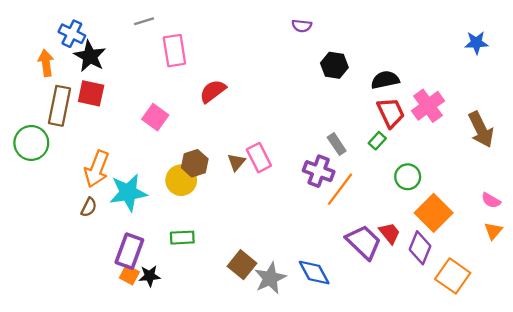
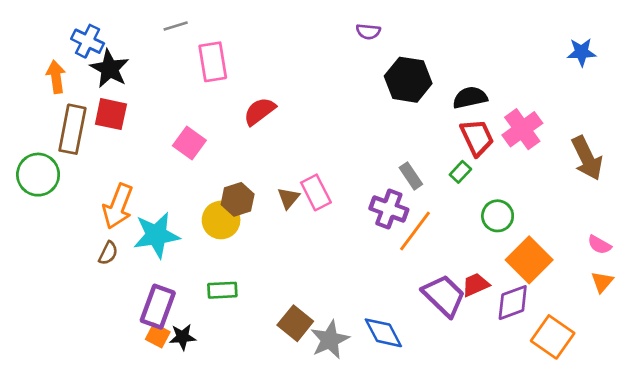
black hexagon: (334, 65) -> (408, 80), size x1.4
red trapezoid: (390, 233) -> (476, 285), turned -75
purple diamond: (420, 248) -> (513, 303), turned 48

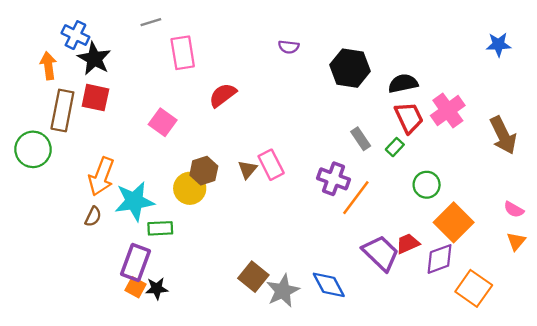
purple semicircle: (368, 32) -> (289, 47), moved
gray rectangle: (411, 176) -> (361, 139), moved
green rectangle: (222, 290) -> (160, 228), moved

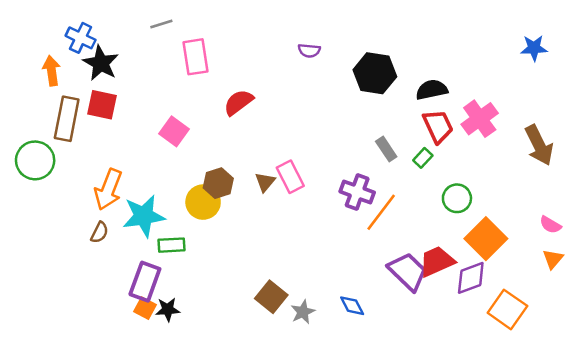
red trapezoid: (408, 244) -> (437, 261), size x1.4
blue diamond: (329, 285) -> (352, 306), size x0.7
gray star: (283, 291) -> (303, 312), size x0.7

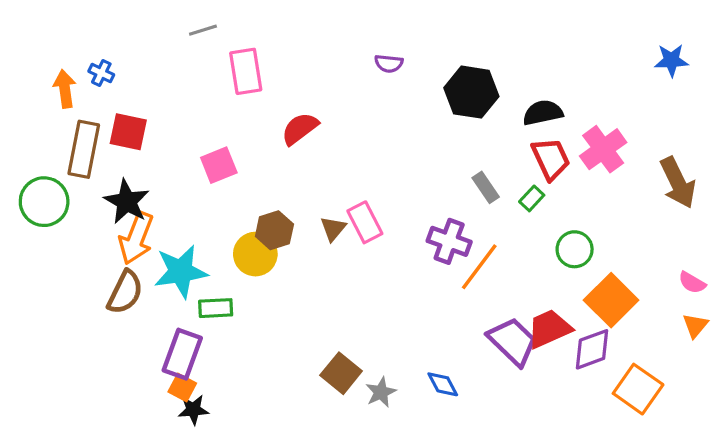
blue cross: (81, 38) -> (101, 73), moved, size x0.7
black star: (101, 63) -> (127, 202), moved
pink square: (174, 131) -> (219, 165), turned 32
brown semicircle: (100, 232) -> (125, 292), size x1.6
black star: (168, 309) -> (193, 410), moved

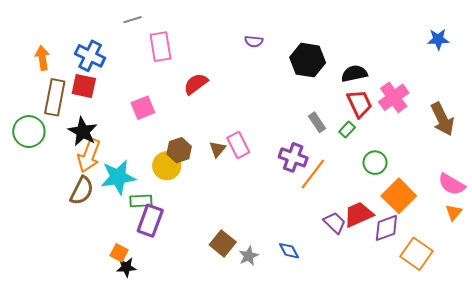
blue cross: (101, 73) -> (90, 56), moved, size x1.8
pink semicircle: (692, 283) -> (452, 184), size x1.5
purple trapezoid: (513, 341) -> (335, 223), size x0.7
purple rectangle: (182, 354) -> (150, 221), moved

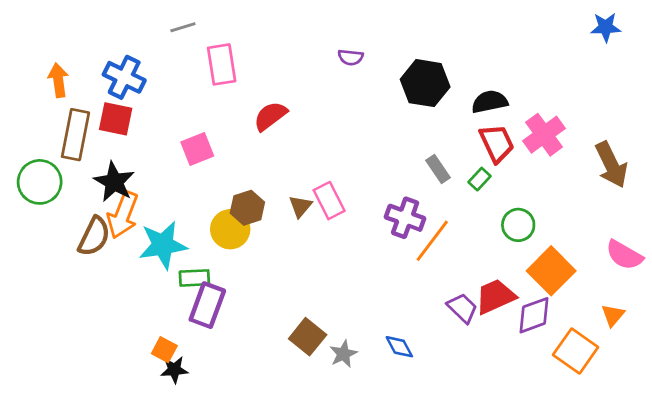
blue star: (438, 39) -> (606, 27), moved
brown semicircle: (82, 191) -> (94, 236), moved
orange triangle: (454, 212) -> (613, 315), moved

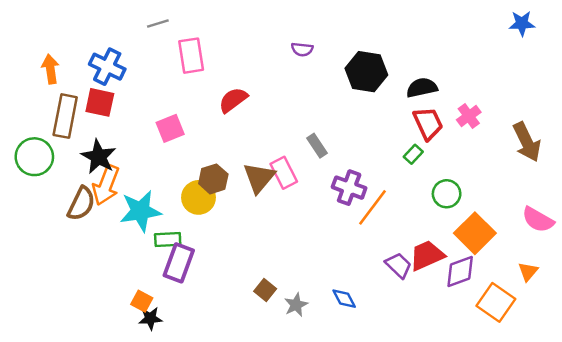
pink cross: (544, 135) -> (469, 116), size x0.7
gray rectangle: (438, 169) -> (317, 146), moved
brown triangle: (300, 206) -> (259, 178), size x1.6
brown square: (308, 337) -> (265, 290), size x0.7

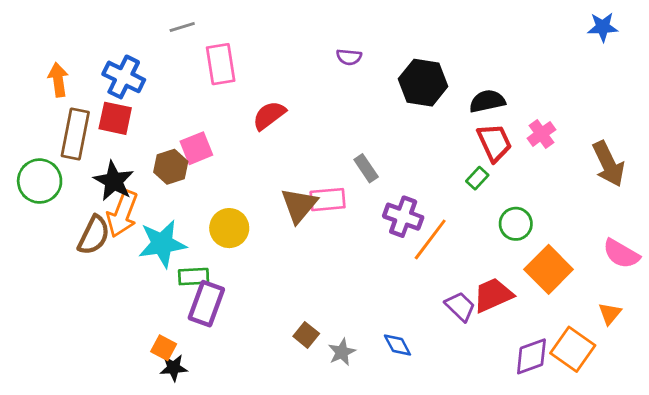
pink rectangle: (284, 173) -> (328, 200), turned -68
brown hexagon: (213, 179) -> (171, 167), moved
purple diamond: (460, 272) -> (531, 356), moved

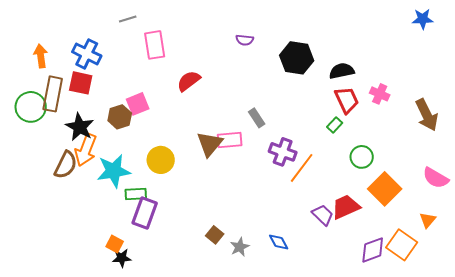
pink cross: (541, 134) -> (380, 94), turned -30
green circle: (40, 181) -> (31, 107), moved

